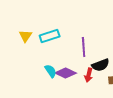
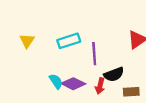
cyan rectangle: (50, 36) -> (69, 41), moved

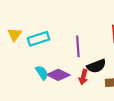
cyan rectangle: (69, 41) -> (39, 39), moved

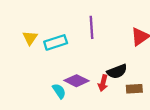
purple line: (78, 46) -> (91, 27), moved
cyan semicircle: (42, 73) -> (59, 91), moved

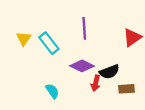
cyan rectangle: (56, 42) -> (49, 43), turned 70
purple diamond: (76, 81) -> (82, 66), moved

